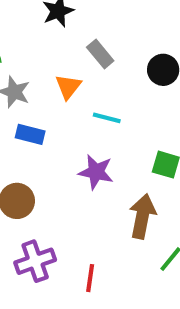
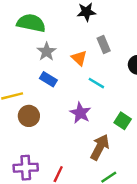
orange triangle: (68, 87) -> (79, 58), turned -42
purple cross: (35, 261) -> (26, 168), moved

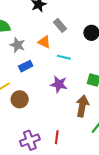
blue rectangle: (48, 79) -> (26, 66), turned -40

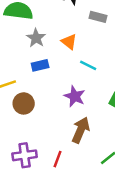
gray rectangle: (60, 25) -> (98, 17), moved, turned -48
brown arrow: (82, 106) -> (81, 130), moved

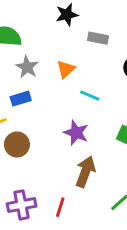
orange triangle: (69, 42) -> (66, 69), turned 42
blue rectangle: (40, 65) -> (21, 99), moved

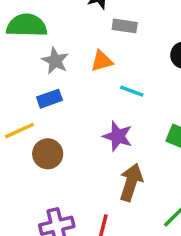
gray rectangle: (98, 38) -> (125, 26), moved
orange triangle: (66, 69) -> (102, 61), turned 30

